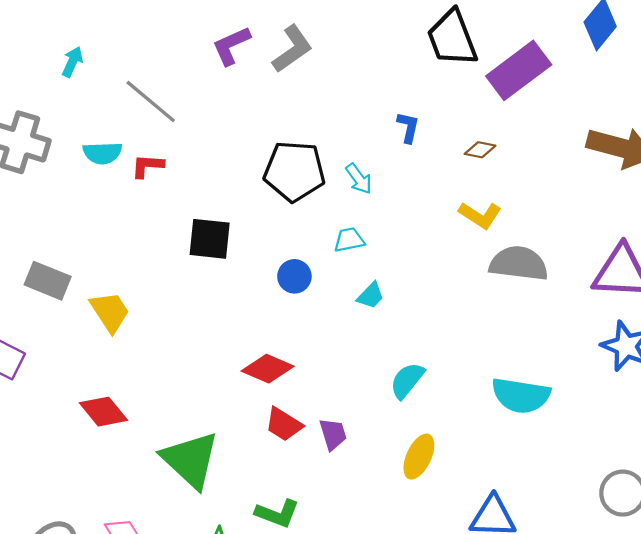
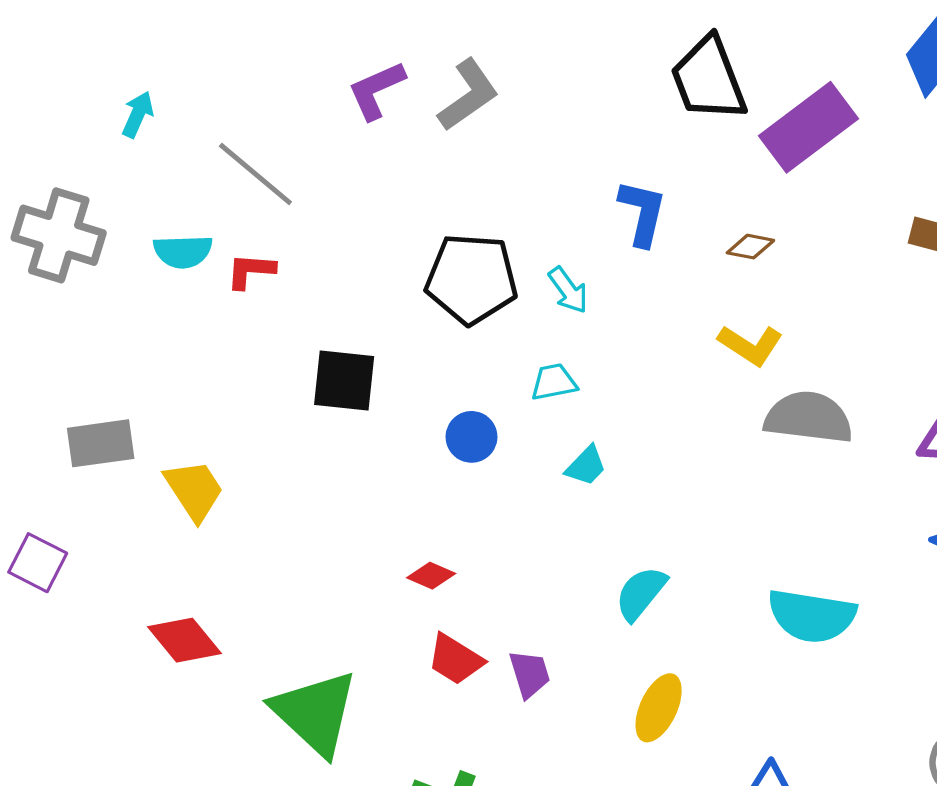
blue L-shape: (408, 127) -> (642, 213), size x1.4
gray rectangle: (48, 281) -> (101, 443), turned -30
red diamond: (268, 369) -> (431, 576), size x0.6

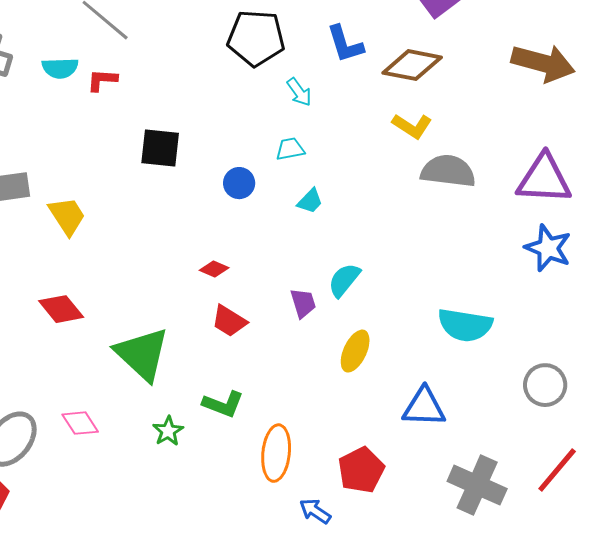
blue L-shape: (642, 213) -> (345, 44), turned 150
brown diamond: (750, 247) -> (412, 65), size x2.0
black pentagon: (471, 279) -> (256, 38), moved
cyan semicircle: (812, 616) -> (465, 325), moved
purple trapezoid: (530, 674) -> (303, 303), moved

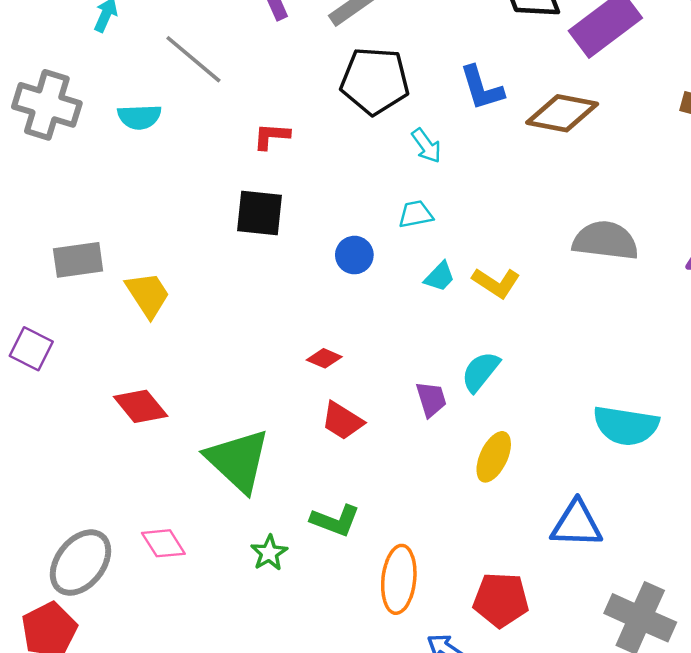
red L-shape: (102, 80) -> (271, 136), moved
yellow L-shape: (412, 126) -> (496, 283), moved
red pentagon: (361, 470) -> (501, 600), turned 30

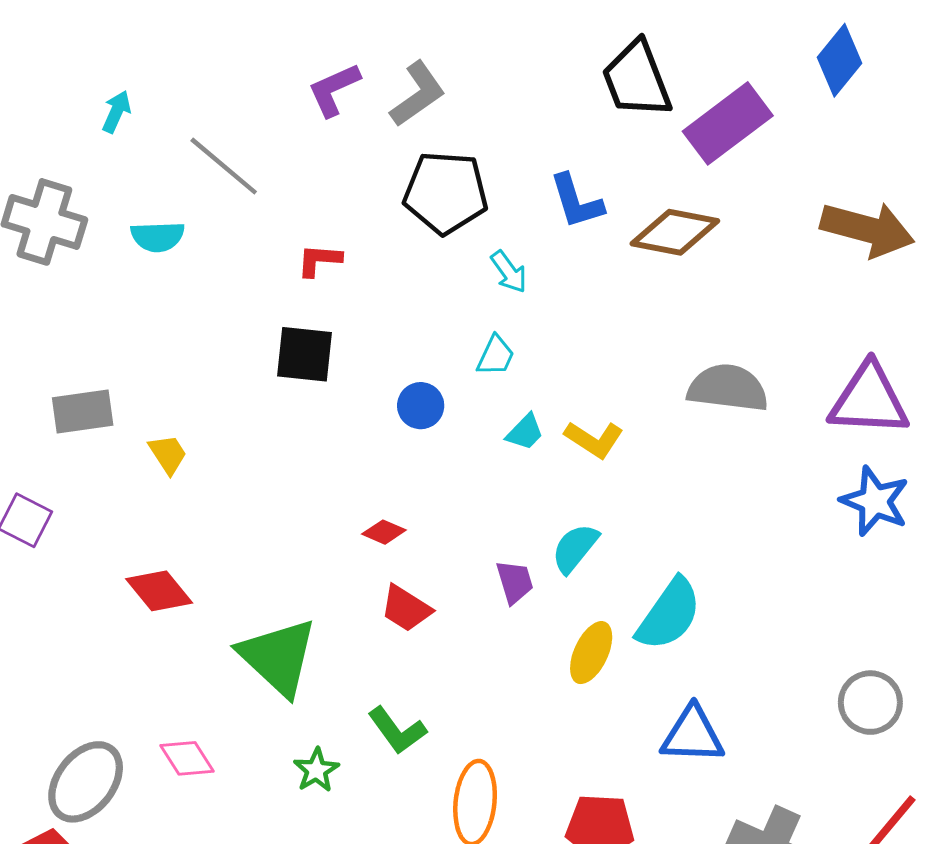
cyan trapezoid: (416, 214) -> (496, 356), turned 126
yellow trapezoid: (148, 295) -> (168, 454), size x0.7
cyan semicircle: (626, 426) -> (669, 614), moved, turned -64
green L-shape: (335, 520) -> (397, 730), turned 33

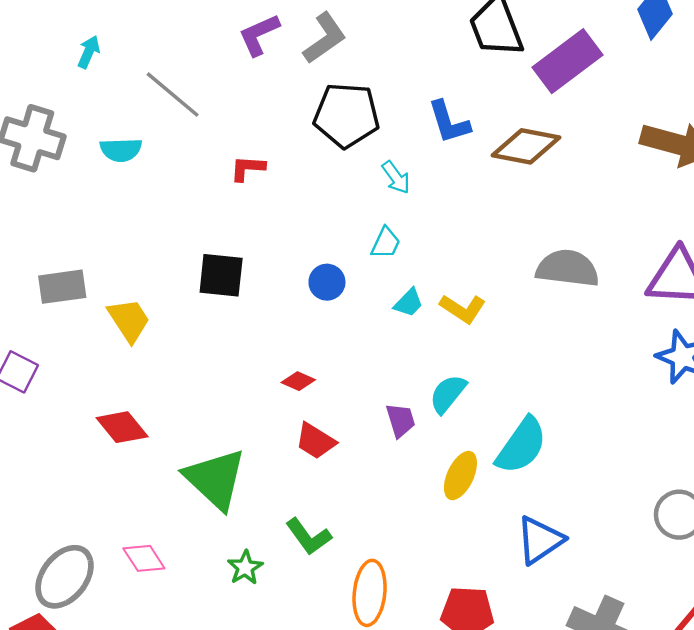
black square: (305, 354) -> (221, 275), moved
yellow trapezoid: (168, 454) -> (129, 320), size x1.4
blue triangle: (693, 735) -> (540, 540), turned -36

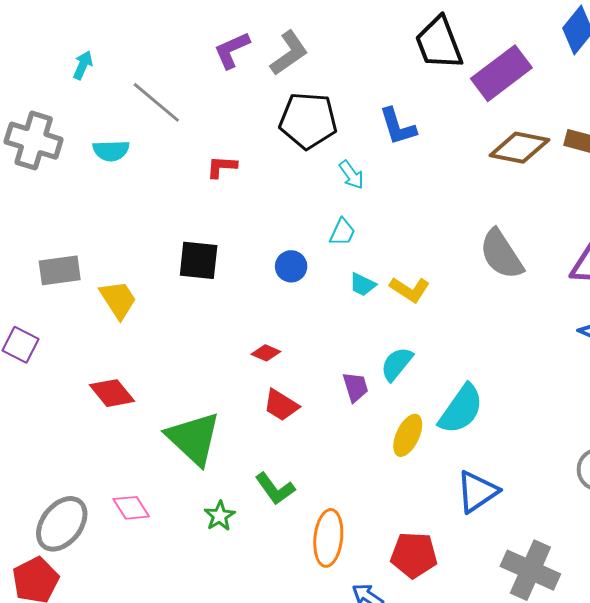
brown diamond: (526, 146) -> (519, 148), moved
gray semicircle: (567, 268) -> (501, 254), turned -130
cyan trapezoid: (409, 303) -> (362, 284), turned 72

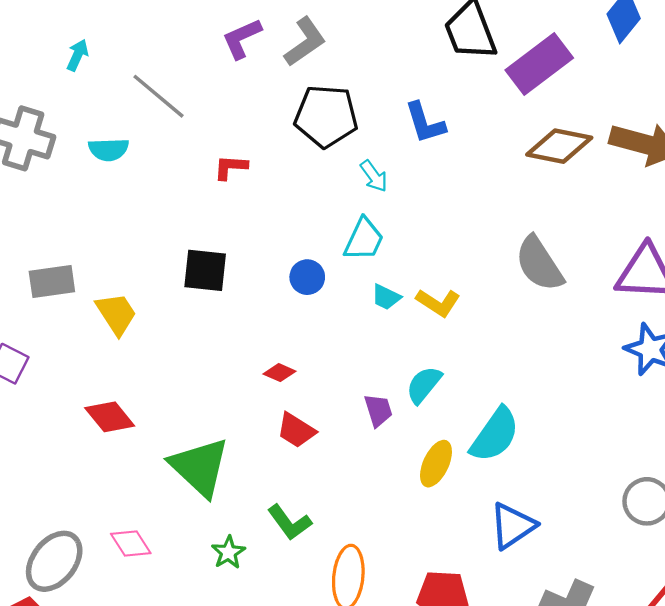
cyan trapezoid: (342, 232) -> (364, 239), size x1.4

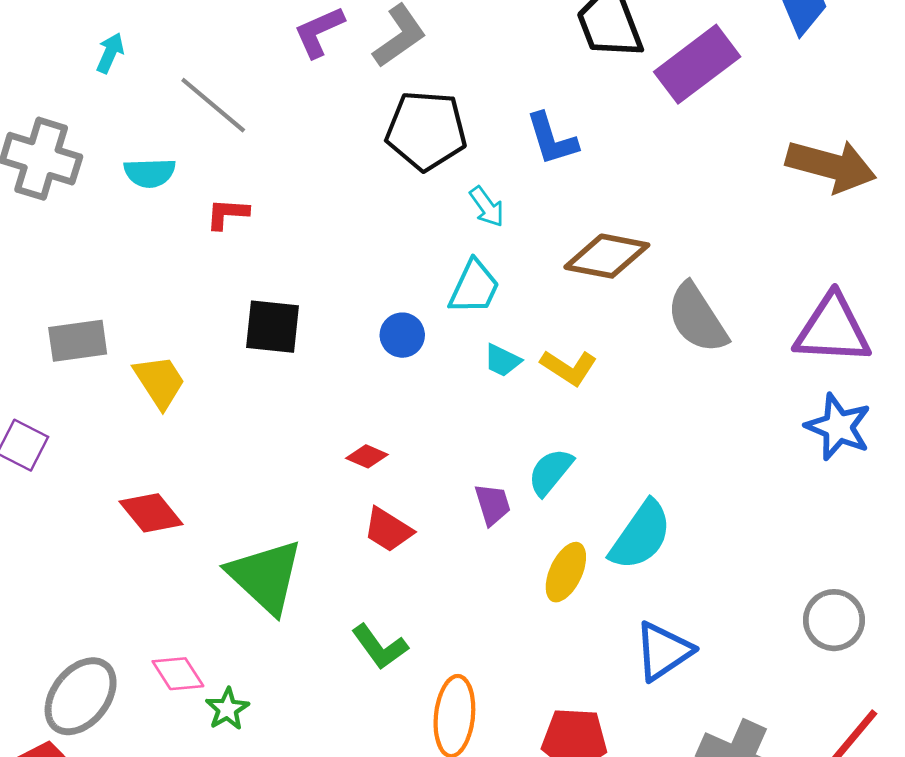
brown diamond: (559, 146) -> (607, 256), moved
red L-shape: (231, 167) -> (227, 214), moved
green star: (228, 552) -> (227, 709), moved

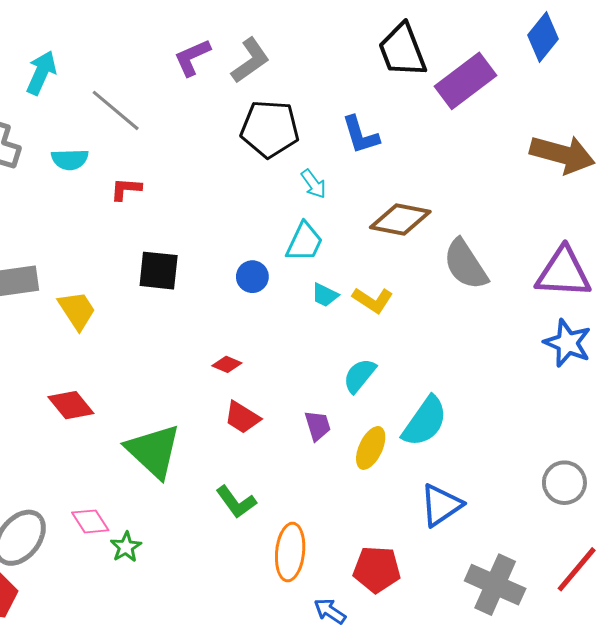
cyan arrow: (110, 53) -> (41, 73), size x1.5
purple trapezoid: (493, 504) -> (318, 426), moved

